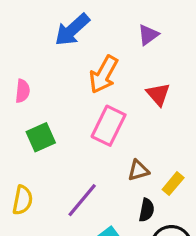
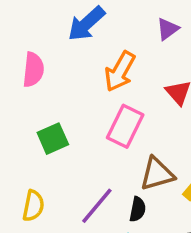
pink semicircle: (23, 91) -> (33, 70), moved, size x1.4
brown triangle: (138, 170) -> (157, 174), size x1.5
black semicircle: (147, 210) -> (138, 209), moved

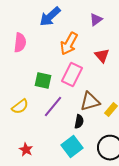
green square: (53, 139) -> (43, 81), moved, turned 36
yellow semicircle: (33, 206) -> (20, 107), moved, turned 42
purple line: (97, 206) -> (53, 107), moved

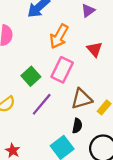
green square: (43, 81) -> (31, 76), turned 36
black semicircle: (79, 122) -> (77, 126), moved

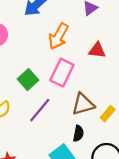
red triangle: (94, 49) -> (97, 50), turned -42

